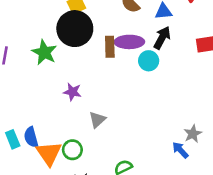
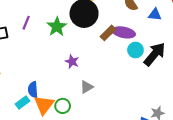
black arrow: (162, 38) -> (155, 54), moved, size x1.4
brown rectangle: (110, 47) -> (108, 33), turned 35
cyan rectangle: (13, 139) -> (22, 102), moved, turned 64

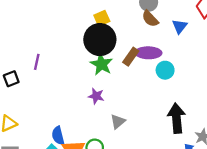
blue triangle: (155, 15) -> (180, 26), turned -48
green star: (57, 27) -> (101, 64), moved
black arrow: (155, 54) -> (177, 118), moved, turned -35

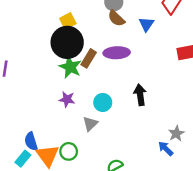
brown rectangle: (131, 57) -> (89, 58), moved
cyan circle: (165, 70) -> (103, 102), moved
black arrow: (177, 118) -> (140, 95), moved, size x0.7

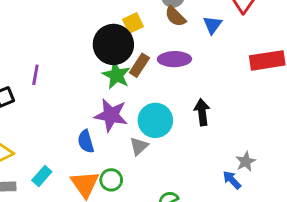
yellow square: (68, 21) -> (133, 23), moved
purple star: (67, 99) -> (111, 115), size x1.6
cyan circle: (103, 102) -> (155, 120), size x1.5
blue semicircle: (31, 141) -> (86, 141), moved
cyan rectangle: (23, 159) -> (42, 176), moved

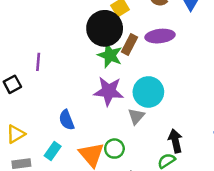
black arrow: (202, 112) -> (175, 141), moved
blue semicircle: (86, 141) -> (67, 120), moved

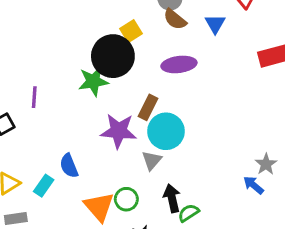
brown rectangle: (129, 44) -> (148, 107), moved
green star: (110, 55) -> (93, 81), moved, turned -30
black arrow: (175, 141) -> (172, 198), moved
cyan rectangle: (53, 151) -> (44, 186), moved

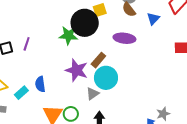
purple line: (34, 97) -> (27, 44), moved

